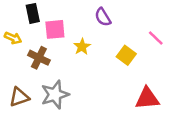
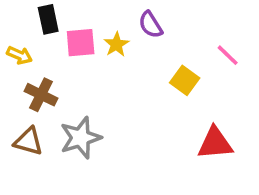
yellow star: (82, 47) -> (116, 44), moved
brown cross: (39, 58) -> (41, 95), moved
brown triangle: (19, 97) -> (28, 141), turned 35

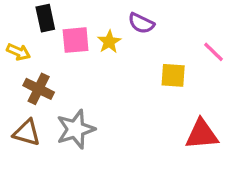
purple semicircle: (150, 25) -> (141, 23), turned -32
yellow square: (185, 80) -> (173, 75), turned -32

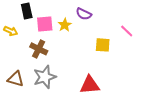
brown cross: (39, 89) -> (39, 49), moved
red triangle: (202, 134) -> (90, 85), moved

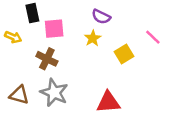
yellow star: (65, 25) -> (93, 38), moved
yellow square: (103, 45) -> (124, 54), turned -35
gray star: (45, 77) -> (54, 93), turned -30

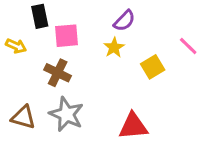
purple semicircle: (101, 17) -> (124, 21), turned -72

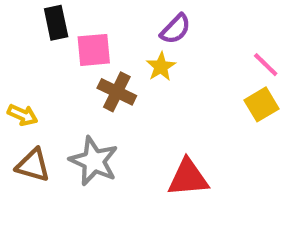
yellow arrow: (16, 46) -> (23, 115), moved
yellow square: (153, 67) -> (261, 104), moved
brown cross: (58, 73) -> (117, 92), moved

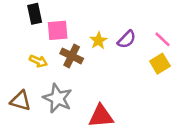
purple semicircle: (176, 29) -> (127, 39), moved
yellow arrow: (23, 115) -> (38, 61), moved
red triangle: (188, 178) -> (101, 116), moved

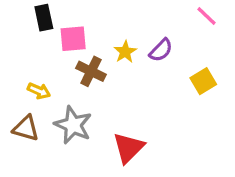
pink line: (162, 39) -> (207, 16), moved
yellow arrow: (38, 61) -> (39, 91), moved
red triangle: (101, 116) -> (128, 148), turned -40

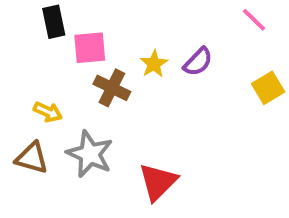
yellow square: (203, 81) -> (268, 88), moved

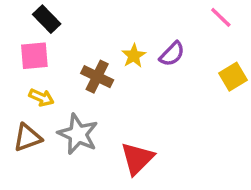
black rectangle: (54, 22) -> (47, 19), turned -32
pink square: (90, 48) -> (34, 56), moved
brown triangle: (32, 158) -> (27, 138), turned -36

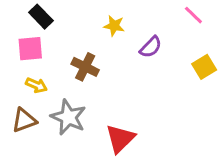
yellow star: (134, 56) -> (114, 26), moved, turned -30

